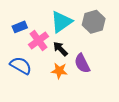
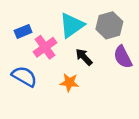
black arrow: (60, 49) -> (84, 57), moved
purple semicircle: (82, 63) -> (123, 57), moved

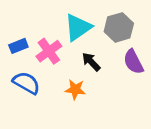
blue rectangle: (23, 31) -> (18, 46), moved

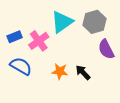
black arrow: (91, 62) -> (83, 72), moved

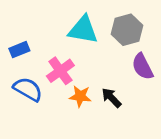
cyan triangle: (62, 22) -> (83, 30), turned 45
pink cross: (39, 41) -> (60, 71), moved

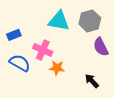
pink cross: (60, 71) -> (43, 50), turned -30
black arrow: (111, 98) -> (92, 81), moved

